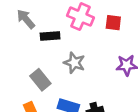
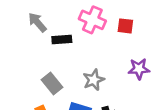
gray star: (74, 63) -> (94, 80), moved, turned 30

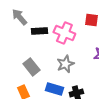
pink cross: (92, 20) -> (64, 33), moved

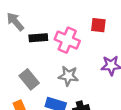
gray star: (65, 64) -> (68, 76), turned 30

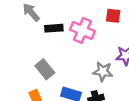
gray star: (68, 76) -> (103, 71), moved

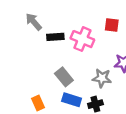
gray rectangle: (45, 69) -> (64, 77), moved

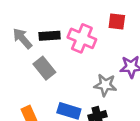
gray arrow: (34, 22) -> (22, 38), moved
gray rectangle: (64, 77) -> (44, 68), moved

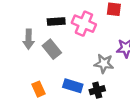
gray arrow: (22, 38) -> (29, 39), moved, turned -138

